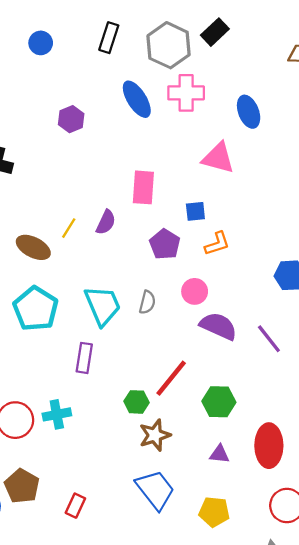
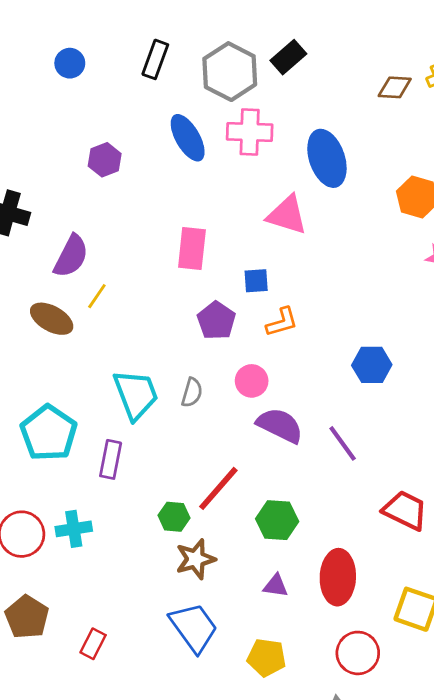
blue ellipse: (249, 112) -> (327, 158), size x1.4
purple semicircle: (106, 222) -> (71, 256), moved, size x1.4
cyan pentagon: (36, 309) -> (49, 433), moved

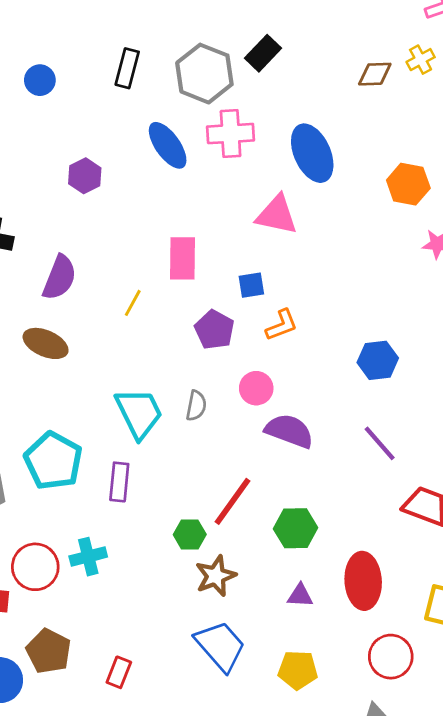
yellow line: (97, 296) -> (133, 303), moved
purple line: (343, 443) -> (380, 443), moved

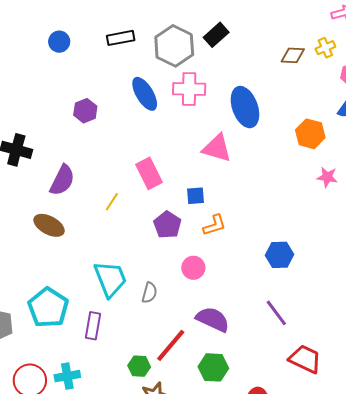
black rectangle: (127, 68) -> (121, 38), turned 60
pink rectangle: (183, 258) -> (149, 173), turned -32
gray semicircle: (196, 406) -> (149, 293), moved
purple semicircle: (289, 431) -> (213, 319), moved

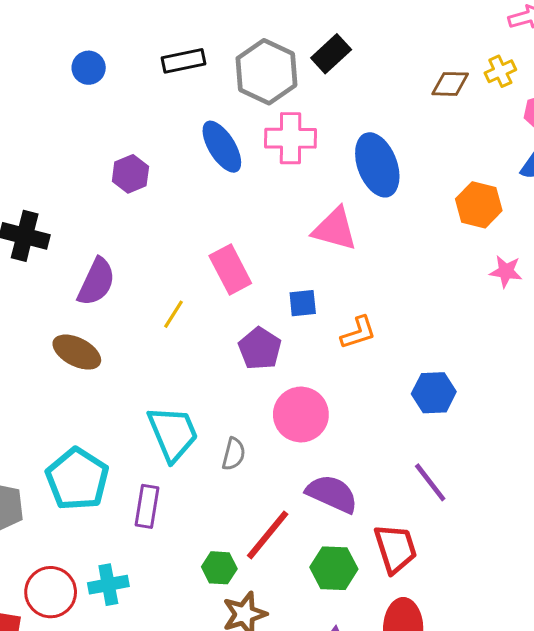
orange L-shape: (214, 225) -> (358, 333), moved
pink circle: (193, 268) -> (301, 415), size x1.5
red trapezoid: (305, 359) -> (395, 549), moved, turned 48

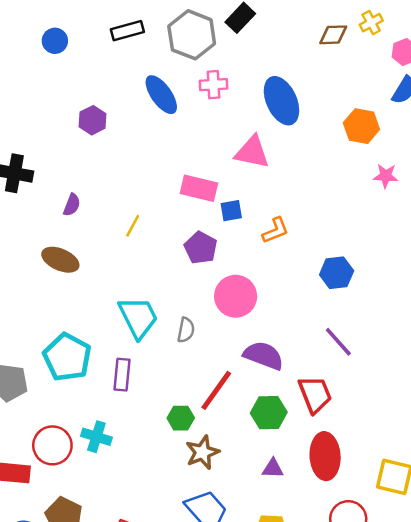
pink cross: (291, 138) -> (214, 85), size x0.7
pink rectangle: (230, 269) -> (199, 188), moved, turned -45
purple semicircle: (96, 282) -> (72, 205), size x0.6
cyan cross: (108, 585) -> (96, 437), turned 32

